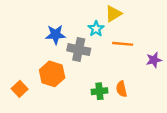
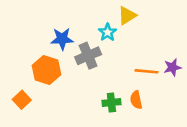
orange line: (123, 44) -> (146, 71), moved
gray cross: (79, 50) -> (88, 56), turned -35
orange hexagon: (52, 74) -> (47, 70), moved

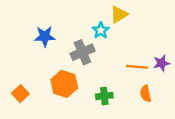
blue star: (62, 39) -> (45, 36), moved
orange hexagon: (47, 70) -> (64, 84), moved
orange semicircle: (136, 100) -> (146, 94), moved

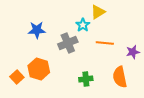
orange line: (137, 67) -> (105, 43), moved
orange hexagon: (64, 84) -> (39, 69), moved
orange semicircle: (146, 94) -> (120, 77), size x1.5

